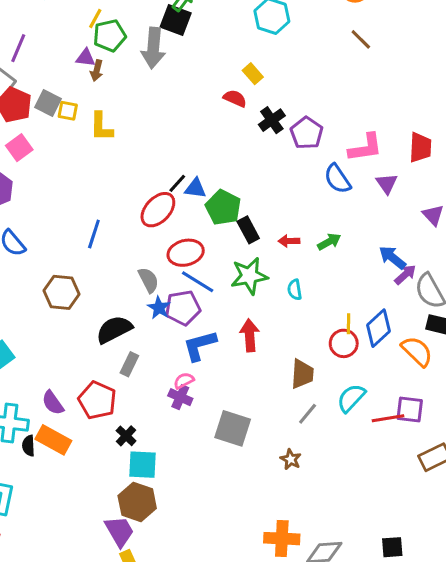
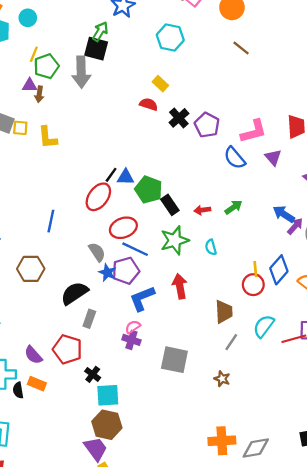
orange rectangle: (53, 440) -> (37, 384), size x0.7

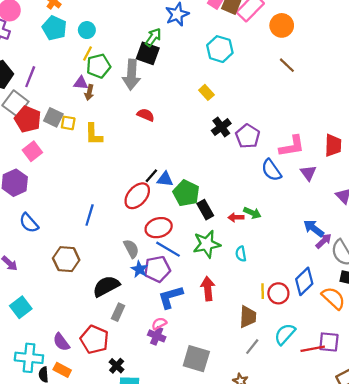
cyan circle: (28, 18) -> (87, 30), moved
red semicircle: (149, 104) -> (146, 115), moved
green arrow: (233, 207) -> (252, 213), moved, turned 54
yellow line: (255, 269) -> (263, 291), moved

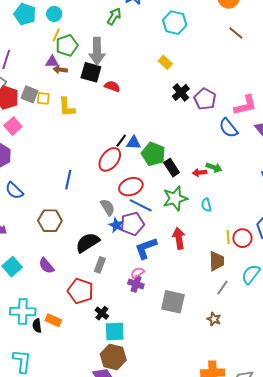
black square: (148, 53) -> (91, 72), moved
brown arrow: (89, 92) -> (60, 70), turned 88
purple semicircle: (61, 342) -> (46, 266), moved

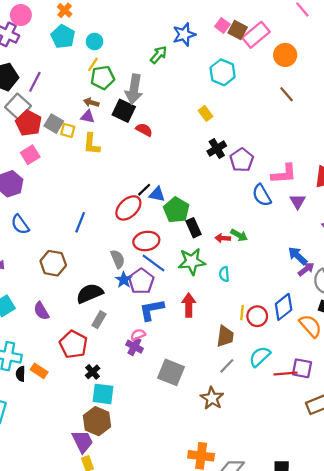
purple triangle: (52, 62) -> (88, 117), moved
purple pentagon: (132, 224) -> (141, 281), turned -30
brown star: (214, 319) -> (212, 398), size x1.5

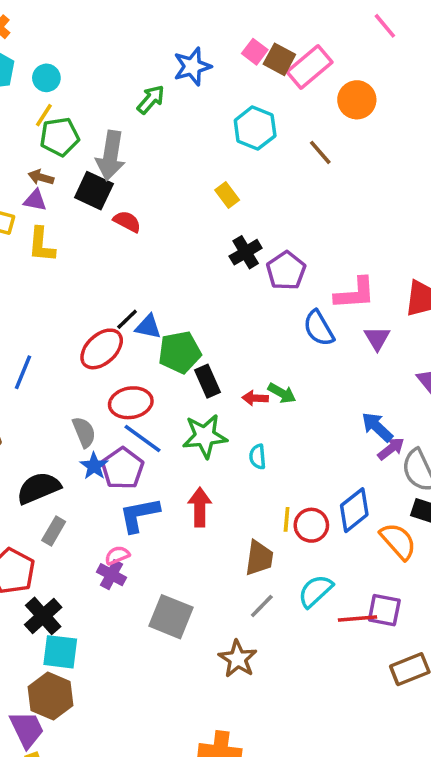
brown line: (287, 94) -> (320, 152), moved
green pentagon: (176, 210) -> (180, 352), turned 30
black cross: (93, 372) -> (43, 616), size x1.5

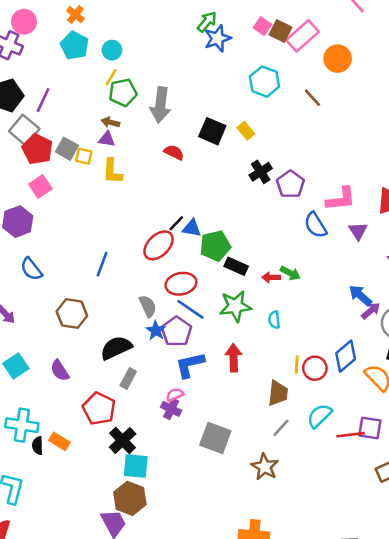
green arrow: (151, 99) -> (207, 22), moved
black square: (94, 191) -> (212, 131), moved
black rectangle: (208, 381) -> (236, 266), turned -40

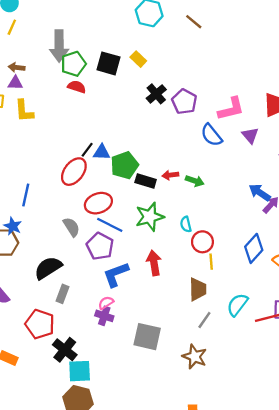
green pentagon: (123, 93) -> (73, 64), moved
red arrow: (271, 277) -> (170, 175), moved
blue star: (156, 330) -> (13, 226), moved
red circle: (315, 368) -> (202, 242), moved

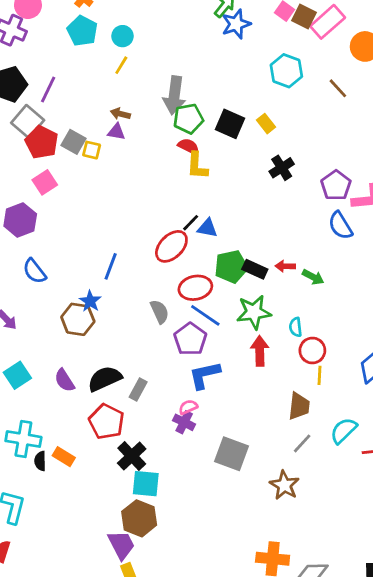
purple pentagon: (184, 102) -> (336, 185), moved
yellow L-shape: (24, 111) -> (197, 166), moved
green pentagon: (125, 165) -> (231, 267), moved
red arrow: (154, 263) -> (260, 351), moved
black semicircle: (48, 268) -> (105, 379), moved

